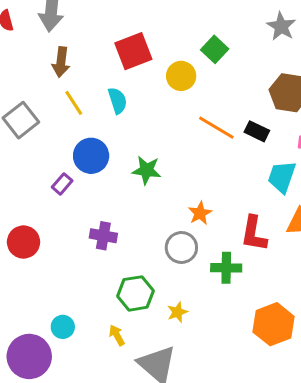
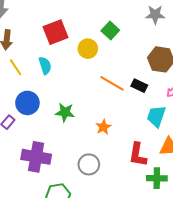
gray star: (281, 26) -> (155, 15), turned -30
orange star: (200, 213) -> (103, 127), moved
purple cross: (103, 236) -> (36, 157), size x1.6
green cross: (226, 268) -> (157, 178), moved

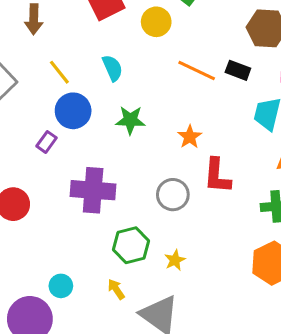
cyan semicircle: (45, 66) -> (112, 68), moved
yellow line: (16, 67) -> (59, 72), moved
red L-shape: (138, 155) -> (217, 176), moved

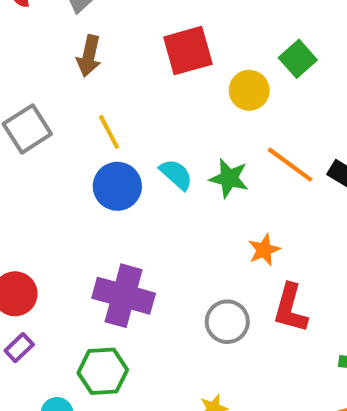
cyan semicircle: (112, 68) -> (176, 174), moved, turned -36
green star: (130, 120) -> (229, 178), moved
purple rectangle: (47, 142) -> (19, 348), moved
green hexagon: (131, 245) -> (103, 371), moved

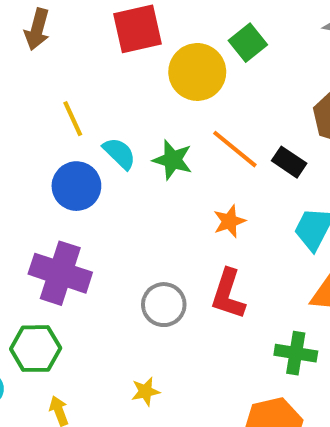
yellow circle: (249, 90) -> (197, 72), size x1.4
yellow line: (109, 132) -> (73, 119), moved
blue circle: (117, 186) -> (76, 186), moved
orange star: (264, 250) -> (229, 221), moved

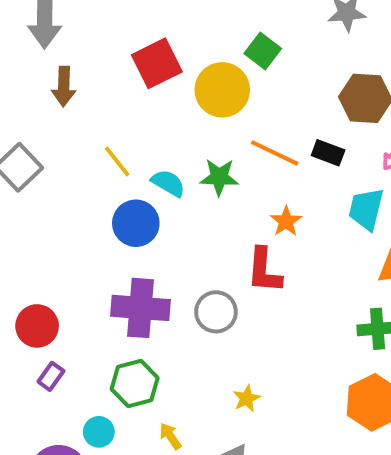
red L-shape: (228, 294) -> (264, 270), moved
gray circle: (164, 305) -> (216, 312), moved

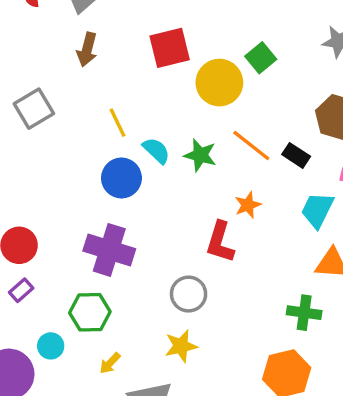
gray circle: (216, 312) -> (189, 294), moved
yellow star: (247, 398) -> (181, 346), size x1.4
yellow arrow: (170, 436) -> (110, 363), turned -115

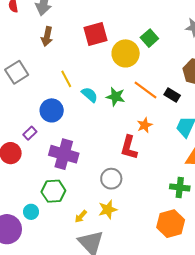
blue circle: (121, 178) -> (52, 110), moved
purple rectangle: (21, 290) -> (30, 133), moved
yellow arrow: (110, 363) -> (81, 216), moved

